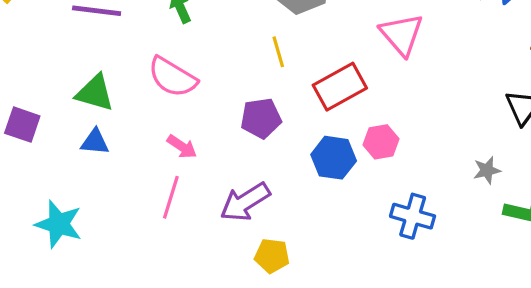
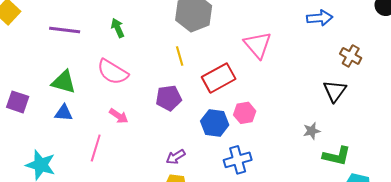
pink line: (171, 197) -> (96, 148), moved
purple arrow: (245, 202) -> (176, 157), moved, size x0.6
blue cross: (413, 216) -> (238, 160), moved, turned -32

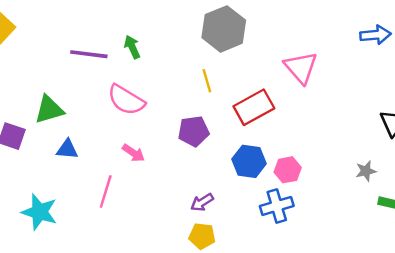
purple line: (65, 30) -> (89, 54), moved
green triangle: (64, 82) -> (49, 110), moved, turned -32
pink hexagon: (245, 113) -> (288, 170), moved

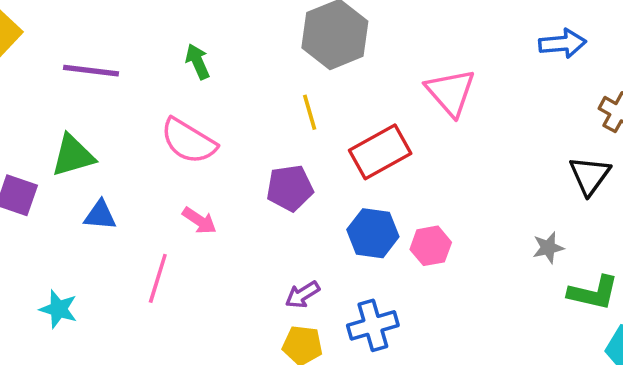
purple line: (89, 54) -> (91, 71), moved
blue cross: (277, 206) -> (373, 325), moved
cyan star: (39, 212) -> (58, 309), size x0.7

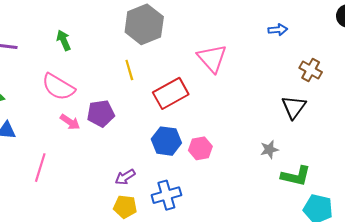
blue arrow: (563, 44) -> (278, 30), size x0.7
purple pentagon: (290, 188) -> (101, 113), moved
pink arrow: (199, 221) -> (70, 122), moved

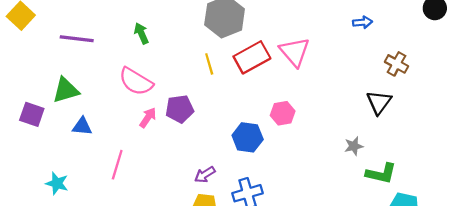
red rectangle: (171, 93) -> (252, 57), moved
pink arrow: (70, 122) -> (148, 118), turned -90
pink hexagon: (200, 148) -> (283, 113), moved

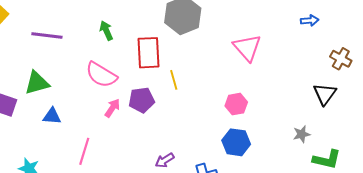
red rectangle: (252, 57) -> (149, 53), moved, turned -64
yellow line: (209, 64) -> (174, 80), moved
blue hexagon: (248, 137) -> (236, 142), moved

